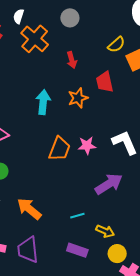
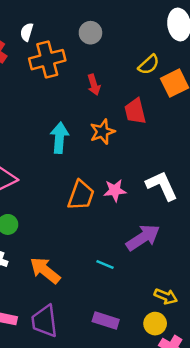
orange cross: (35, 39) -> (47, 60), turned 36
cyan line: (77, 216) -> (105, 264), moved, turned 40
yellow arrow: (105, 231) -> (166, 296), moved

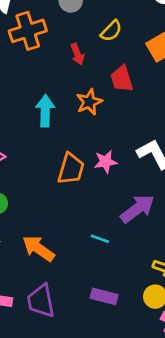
yellow semicircle: (149, 65) -> (111, 31), moved

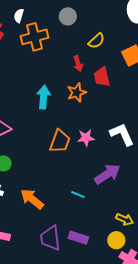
red arrow: (77, 54) -> (78, 64), moved
purple trapezoid: (41, 301) -> (50, 238), moved

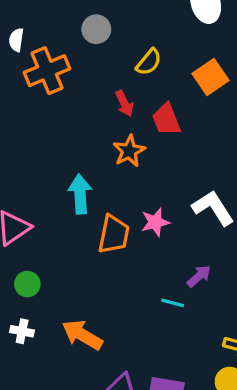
cyan arrow: (44, 97) -> (80, 194), moved
purple arrow: (107, 174) -> (199, 276), size x0.6
cyan line: (78, 195) -> (173, 303), moved

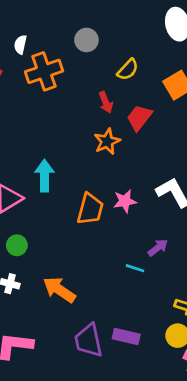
red trapezoid: (166, 119) -> (139, 118), turned 56
cyan arrow: (80, 194) -> (44, 176), moved

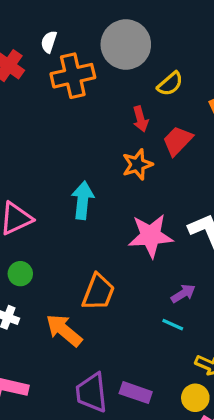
gray circle: (86, 40) -> (126, 44), size x1.8
cyan arrow: (44, 176) -> (83, 200), moved
pink star: (125, 201) -> (151, 236), size x1.6
orange trapezoid: (90, 209) -> (98, 292), moved
cyan line: (135, 268) -> (173, 325), moved

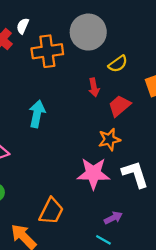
white semicircle: (49, 42) -> (23, 26), moved
orange star: (137, 164) -> (109, 139), moved
cyan arrow: (83, 200) -> (37, 114), moved

